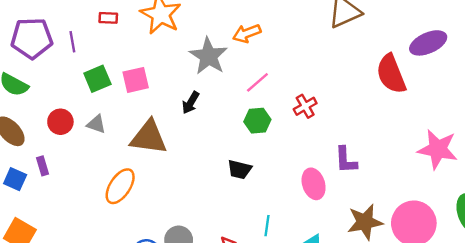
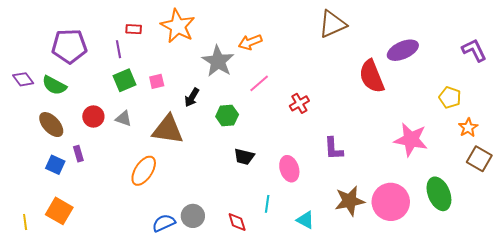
purple line: (72, 42) -> (119, 49), moved
pink square: (136, 80) -> (157, 81), size x0.7
black arrow: (191, 103) -> (192, 97), moved
green hexagon: (257, 121) -> (227, 115), moved
pink ellipse: (314, 184) -> (289, 169), moved

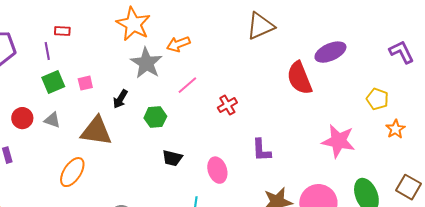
orange star: (178, 26) -> (133, 24), moved
brown square: (479, 159) -> (408, 187), moved

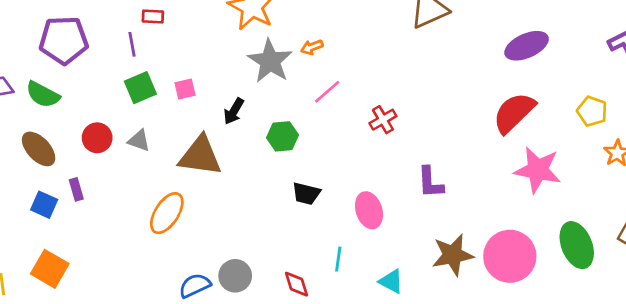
orange arrow: (178, 44) -> (312, 47), moved, size x0.7
red semicircle: (299, 78) -> (514, 113), moved, turned 68

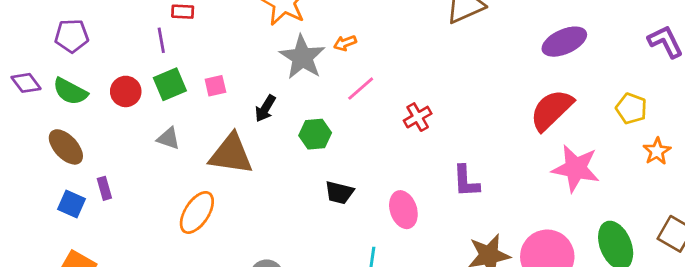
purple pentagon: (64, 40) -> (72, 36), moved, size x0.7
red circle: (97, 138) -> (126, 91), moved

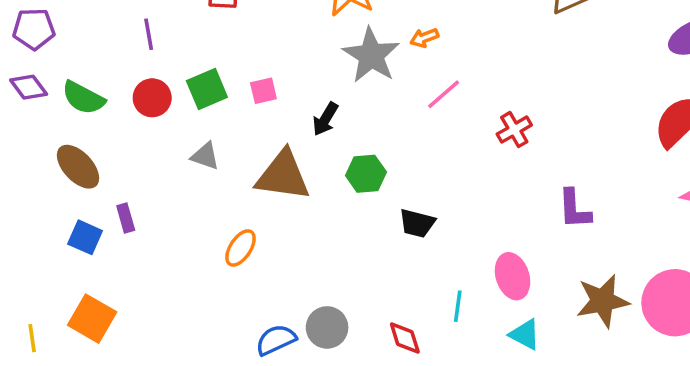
purple pentagon: (72, 36) -> (34, 29), moved
purple line: (161, 40) -> (149, 34), moved
green hexagon: (315, 134) -> (366, 174), moved
pink ellipse: (403, 210) -> (513, 276), moved
orange ellipse: (197, 212) -> (240, 248), size x0.7

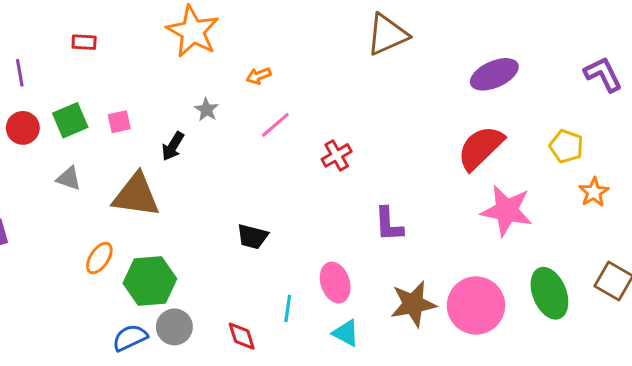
gray star: (371, 55) -> (207, 110), moved, size x0.5
green hexagon: (366, 174) -> (150, 281), moved, size x1.5

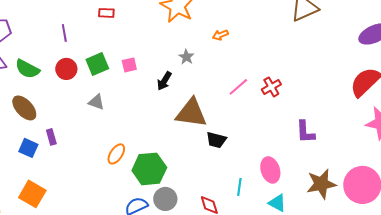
pink line: (275, 125) -> (238, 87), moved
brown triangle: (136, 195) -> (191, 113), moved

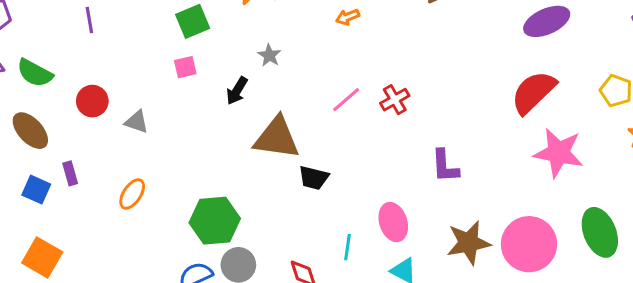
orange arrow: (220, 35) -> (348, 17), moved
green square: (97, 64) -> (193, 21), moved
red circle: (66, 69) -> (92, 101), moved
orange ellipse: (116, 154) -> (132, 194), moved

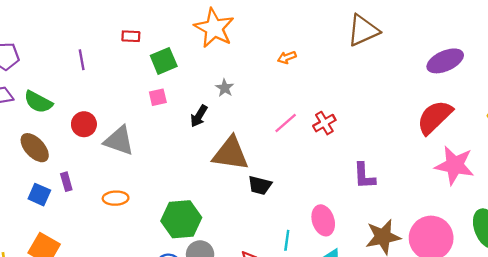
gray triangle: (137, 122) -> (119, 141), size x1.6
orange ellipse: (132, 194) -> (116, 198), turned 55

